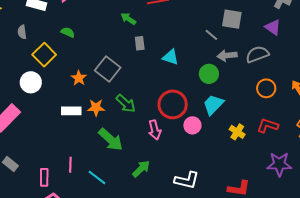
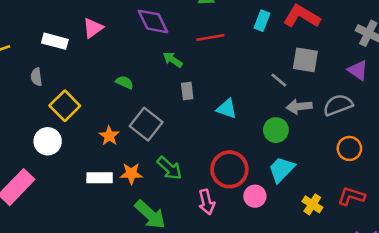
green semicircle: (68, 32) -> (125, 82), moved

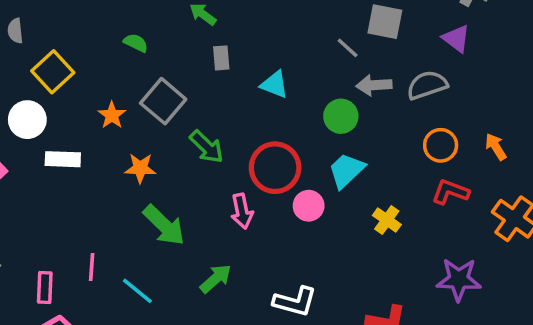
green arrow: (169, 168) -> (207, 147), moved
white rectangle: (100, 178) -> (63, 159), moved
red L-shape: (351, 196) -> (450, 192), moved

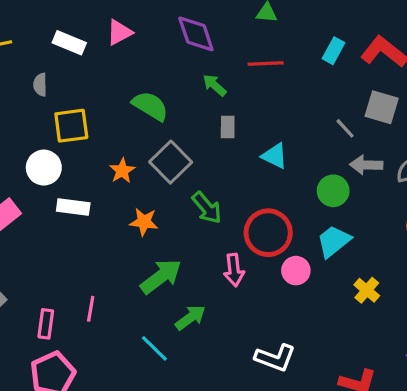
green semicircle: (136, 43) -> (150, 106), size x1.6
yellow square: (53, 72) -> (71, 126), turned 30
green arrow: (164, 225) -> (161, 276), turned -87
green arrow: (216, 279) -> (190, 318), moved
cyan line: (137, 291) -> (154, 348), moved

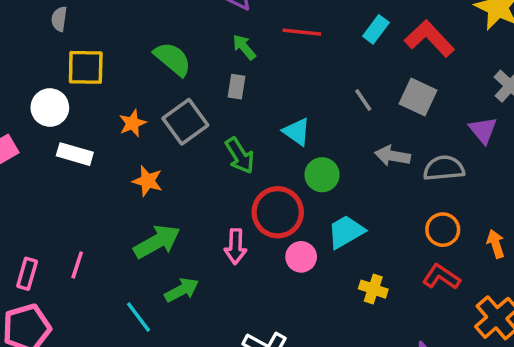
gray rectangle: (228, 127) -> (236, 87), moved
gray line: (345, 128) -> (363, 100), moved
green circle: (333, 191) -> (322, 175), moved
green arrow: (207, 208) -> (240, 156), moved
yellow cross: (367, 290) -> (373, 289), turned -30

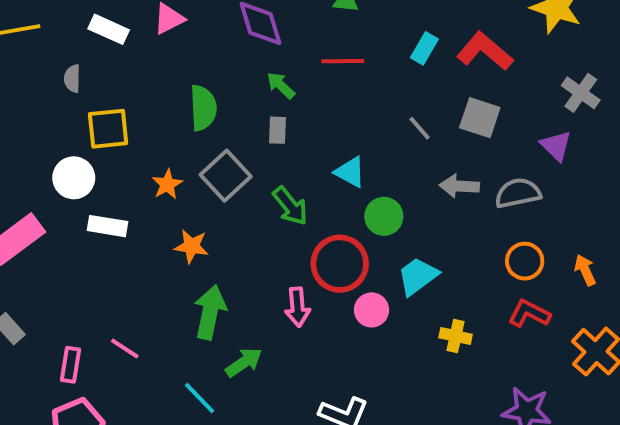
green semicircle: (173, 59) -> (203, 108), turned 54
green arrow: (157, 242) -> (210, 312), turned -42
pink line: (77, 265) -> (125, 348), turned -68

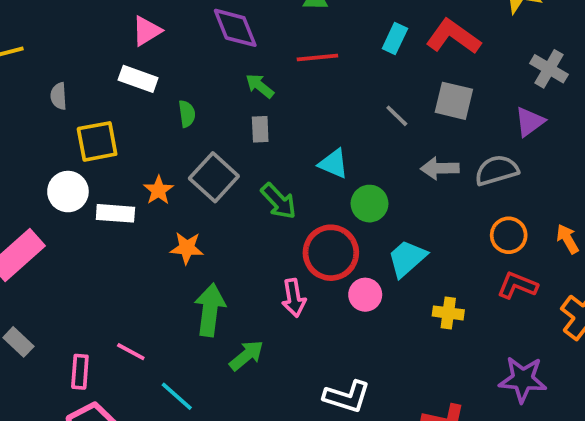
white rectangle: (109, 29) -> (138, 79), moved
green semicircle: (203, 108) -> (187, 114), size x0.6
purple triangle: (556, 146) -> (530, 122), turned 44
white rectangle: (107, 226) -> (115, 213), moved
cyan line: (199, 398) -> (177, 396), moved

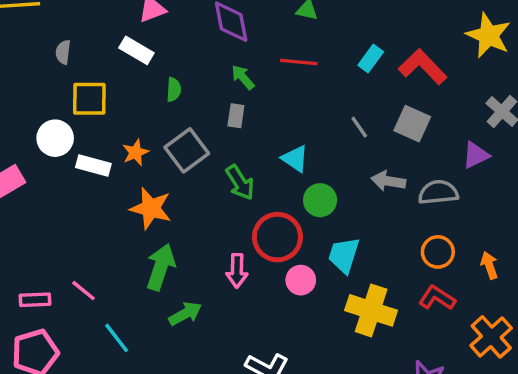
orange star: (187, 248) -> (151, 208), size x1.4
cyan trapezoid: (407, 258) -> (344, 255), turned -42
yellow cross: (448, 313) -> (371, 310), size x1.8
pink rectangle: (80, 372) -> (35, 300), turned 72

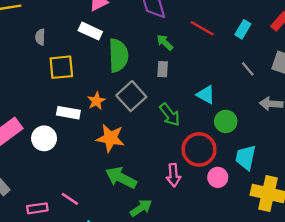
cyan rectangle: (371, 58) -> (243, 29), moved
red line: (299, 62) -> (202, 28), turned 30
green semicircle: (174, 90) -> (118, 55), size x2.0
white circle: (55, 138) -> (44, 138), moved
green arrow: (161, 267) -> (121, 178), turned -76

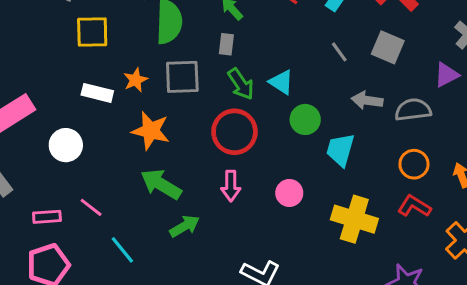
gray square: (131, 96) -> (182, 77), turned 36
green arrow: (170, 115) -> (241, 84), moved
white circle: (44, 138) -> (66, 145), moved
red circle: (199, 149) -> (234, 132), moved
cyan trapezoid: (246, 157) -> (340, 150), moved

